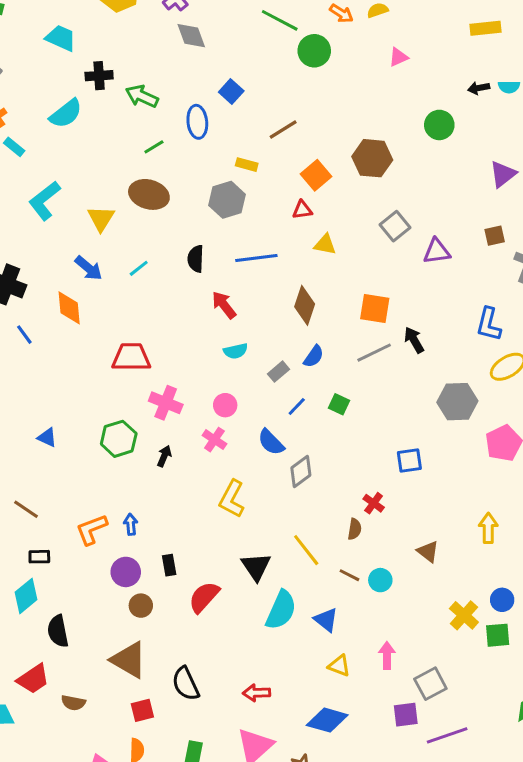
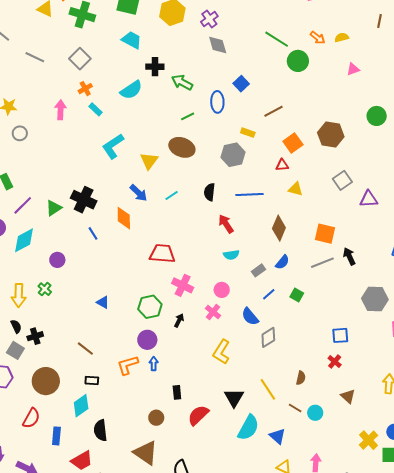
red cross: (374, 503) -> (335, 362), moved
purple circle: (126, 572) -> (147, 340), moved

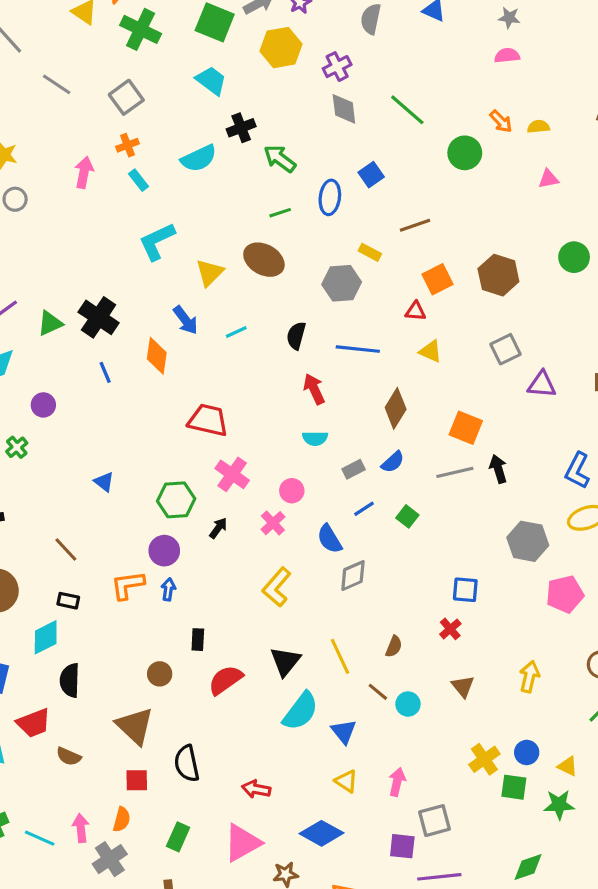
green line: (277, 39) -> (407, 110), moved
black cross: (155, 67) -> (241, 128), turned -30

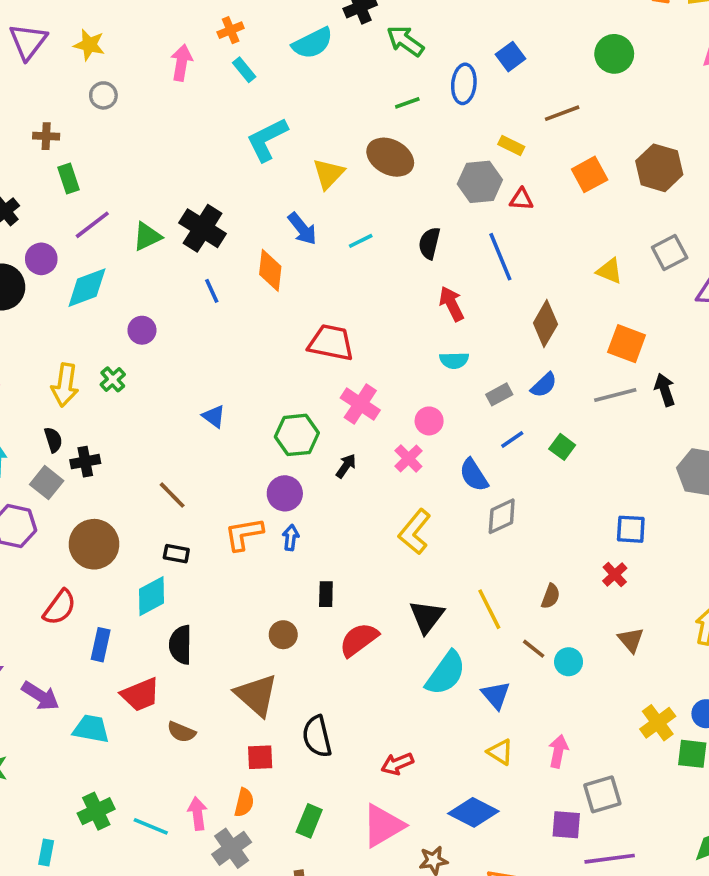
green circle: (465, 153) -> (614, 54), moved
red triangle: (416, 311) -> (521, 199), moved
blue line: (358, 349) -> (500, 257), turned 63
yellow triangle: (431, 351) -> (609, 271), moved
red arrow: (256, 789) -> (397, 764), turned -32

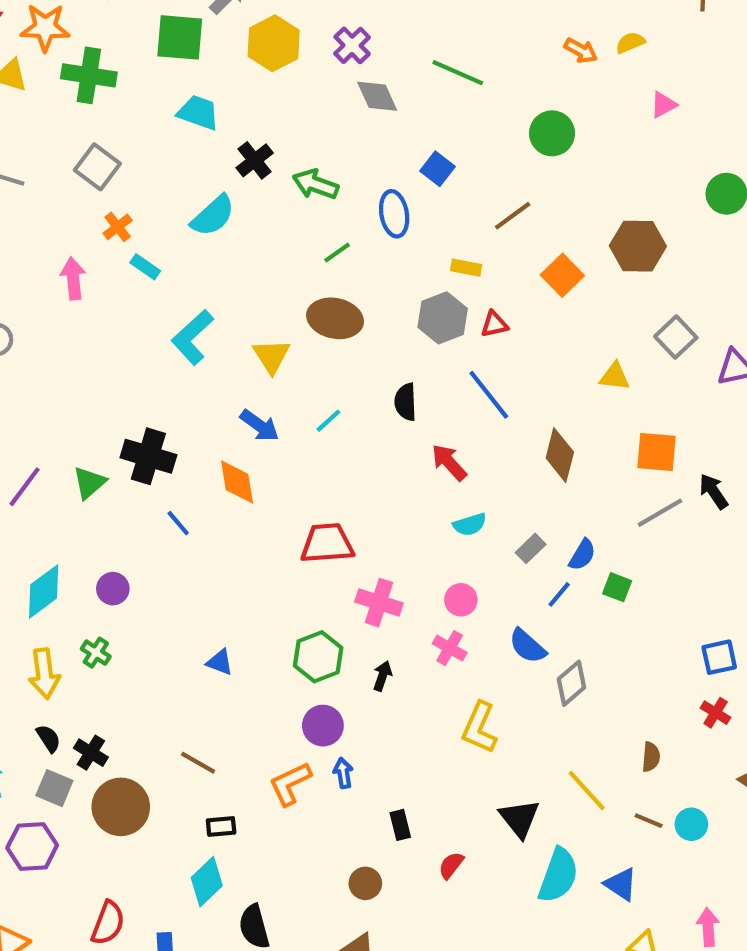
cyan diamond: (87, 288) -> (44, 591), moved
blue semicircle: (544, 385) -> (582, 555), moved
black cross: (85, 462) -> (91, 753), turned -32
brown circle: (94, 544) -> (121, 807), moved
red semicircle: (359, 640) -> (451, 865), size x0.6

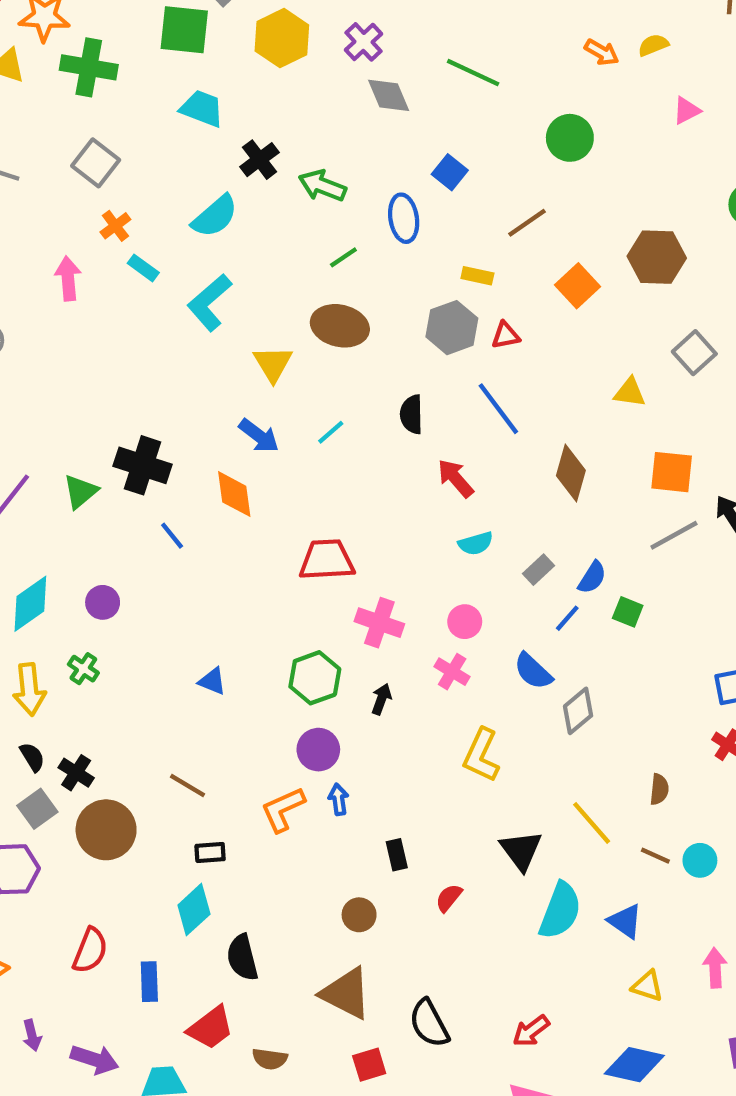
cyan L-shape: (192, 337) -> (209, 302), moved
gray square: (54, 788) -> (37, 809), turned 30

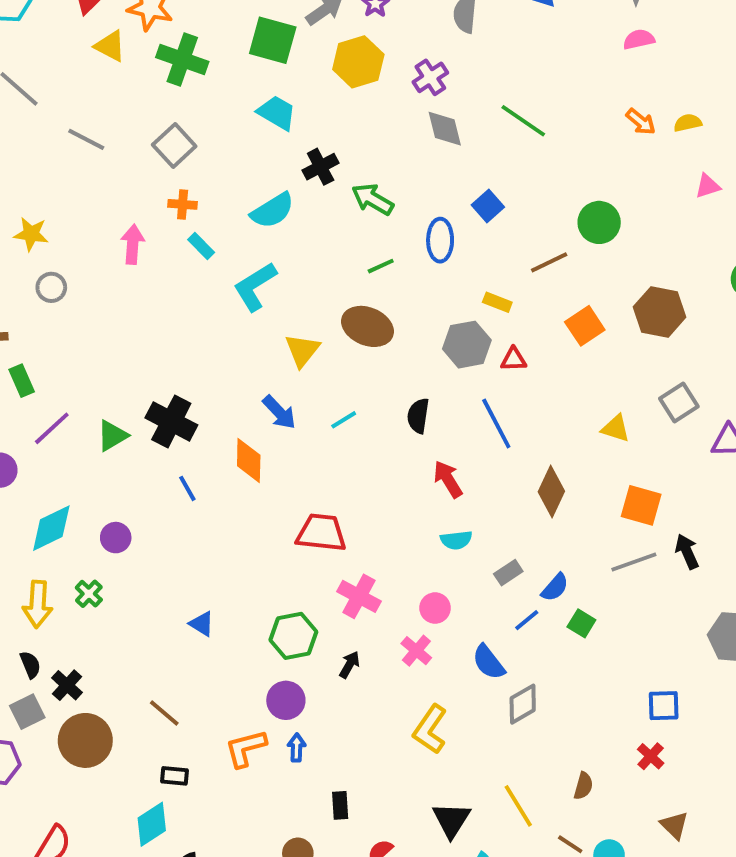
green circle: (570, 138) -> (599, 222), moved
orange cross: (115, 226) -> (183, 204), turned 32

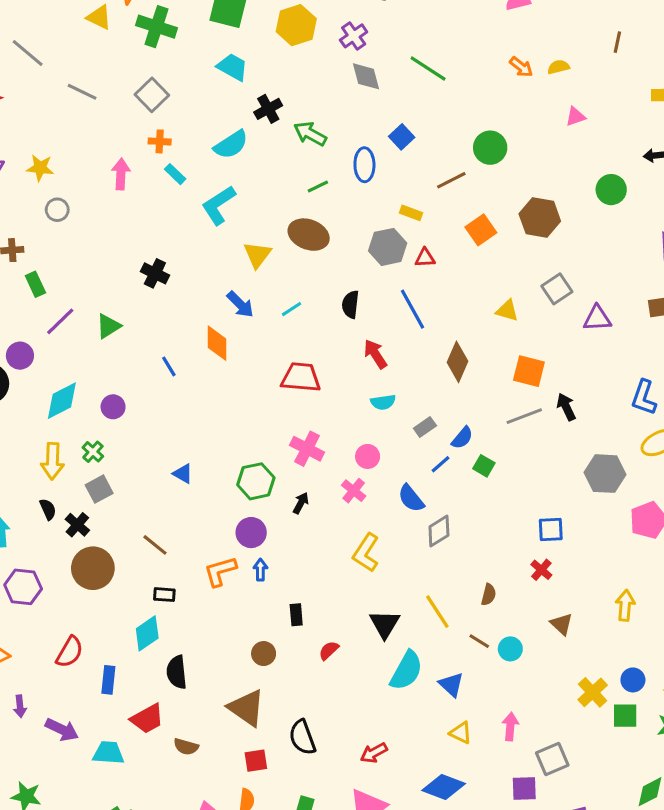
black cross: (171, 421) -> (155, 273), moved, size x0.7
red trapezoid: (321, 533) -> (301, 377), moved
gray square: (27, 712) -> (99, 489), moved

